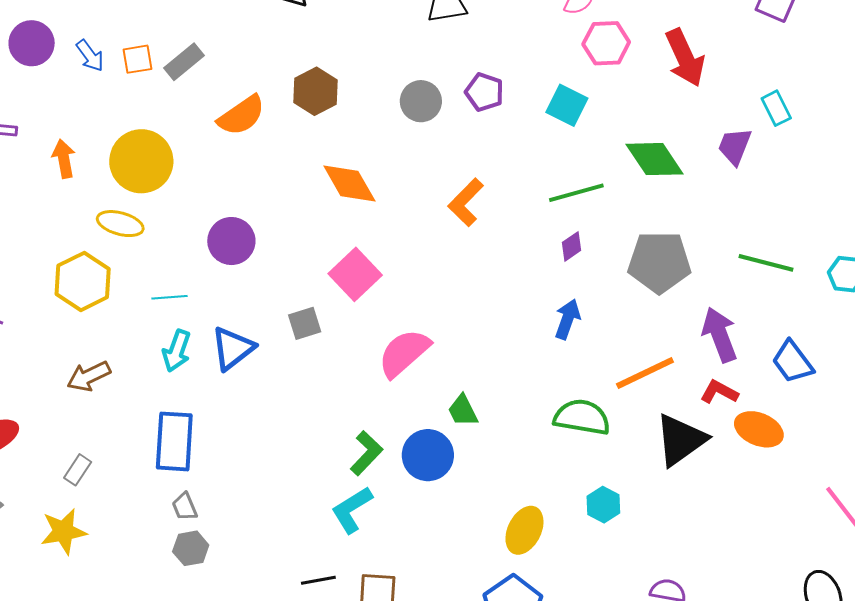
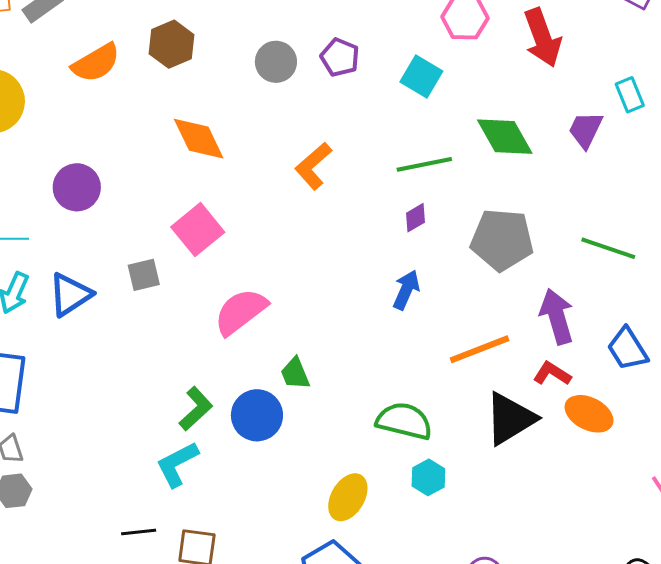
green semicircle: (582, 417) -> (404, 421), moved

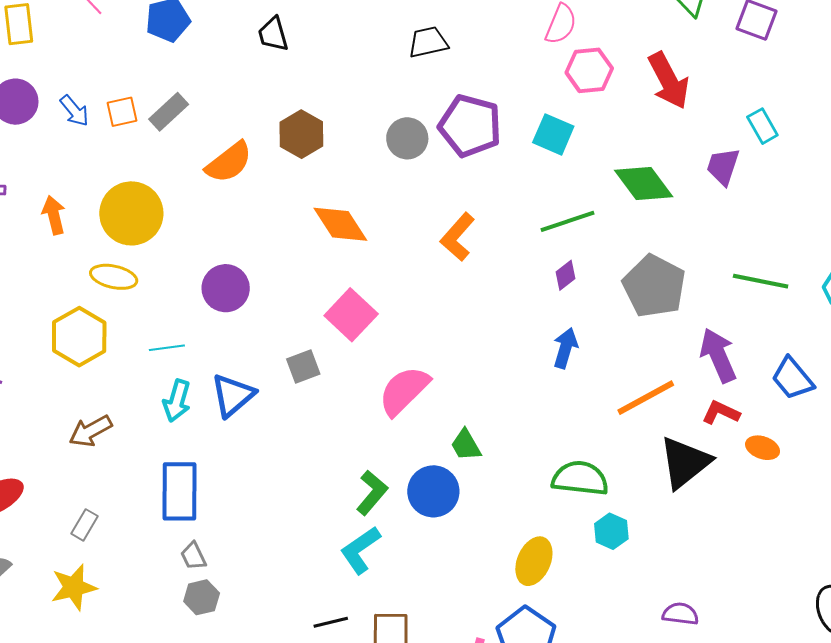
purple pentagon: (340, 57) -> (470, 126), size x1.6
gray pentagon: (502, 240) -> (654, 286), turned 30
orange ellipse: (589, 414) -> (763, 448), size x0.7

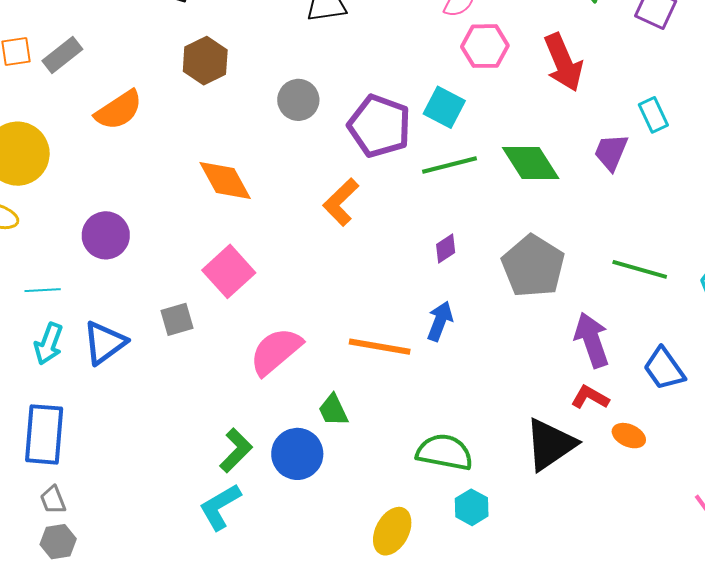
purple pentagon: (470, 126) -> (379, 126), moved
brown hexagon: (301, 134) -> (205, 61), moved
green line: (567, 221) -> (450, 165), moved
orange line: (646, 398) -> (380, 347), moved, turned 34

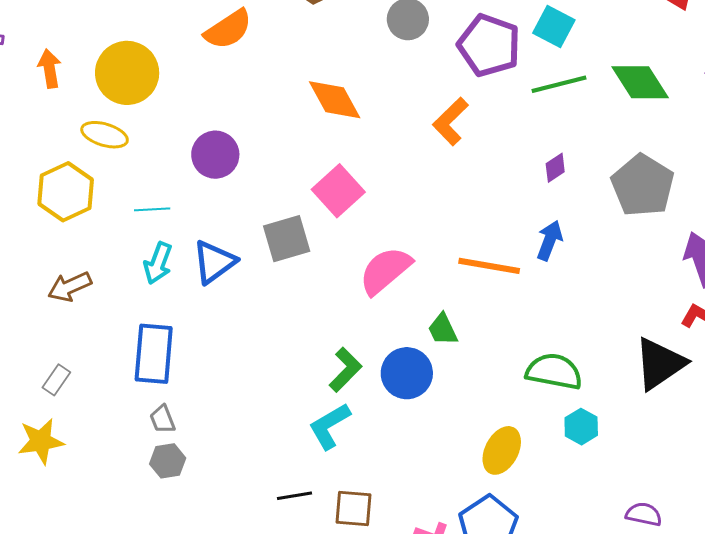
gray square: (177, 319) -> (287, 239), size x1.4

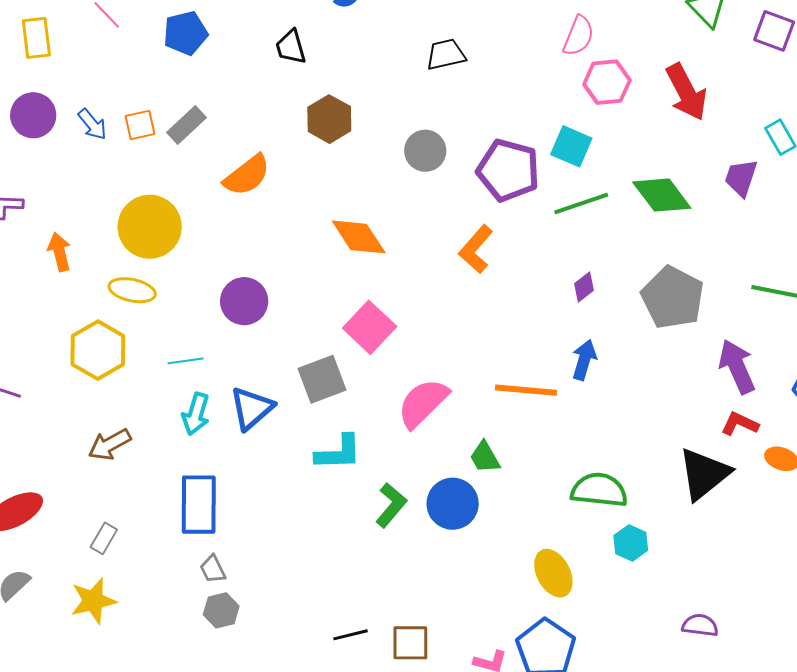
orange arrow: (50, 69) -> (59, 252), moved
cyan L-shape: (329, 426) -> (338, 453), moved, turned -147
yellow ellipse: (502, 450) -> (553, 573), turned -51

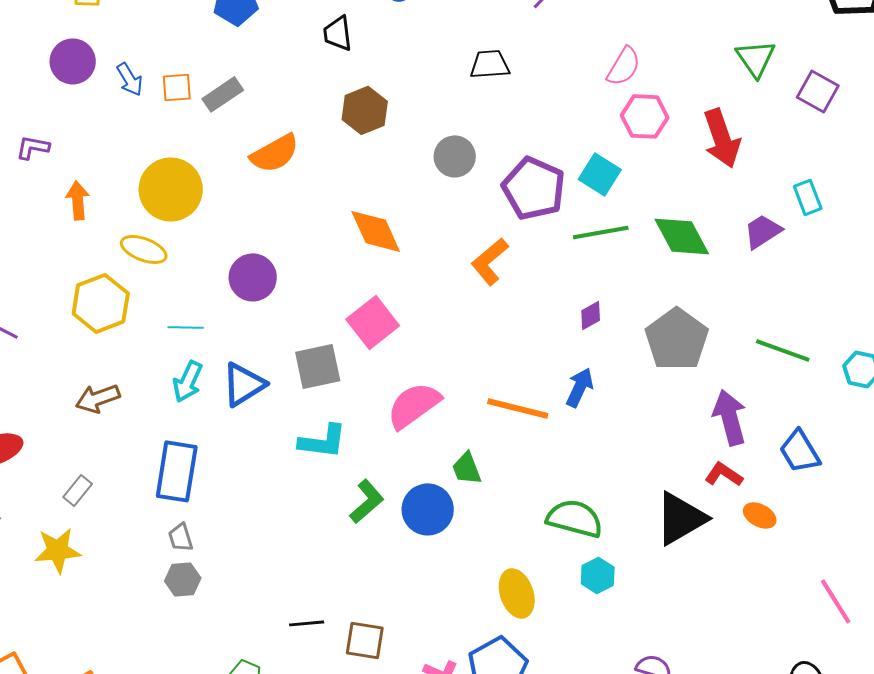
purple trapezoid: (741, 178) -> (763, 231), turned 30

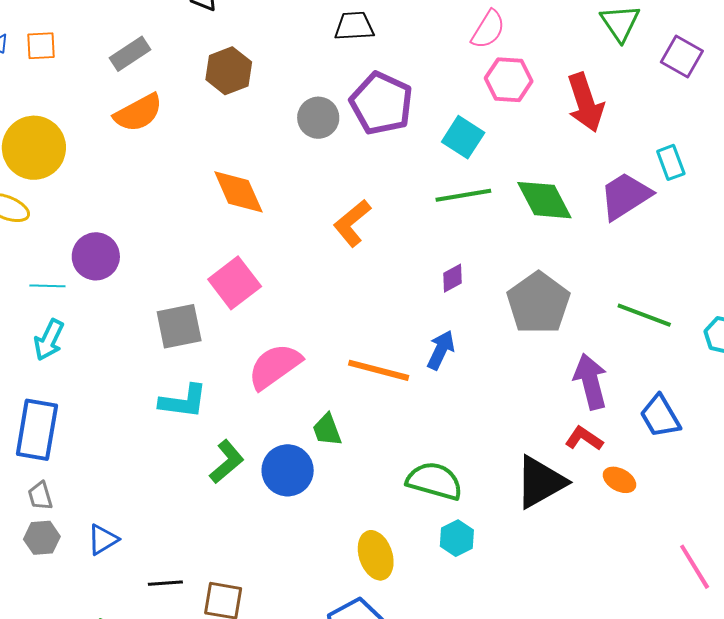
gray rectangle: (223, 94) -> (130, 54), moved
purple pentagon: (534, 188) -> (381, 103), moved
purple trapezoid: (763, 231) -> (625, 196), size x1.4
purple circle: (253, 277) -> (96, 256), moved
blue triangle: (244, 384) -> (103, 539), moved, size x0.7

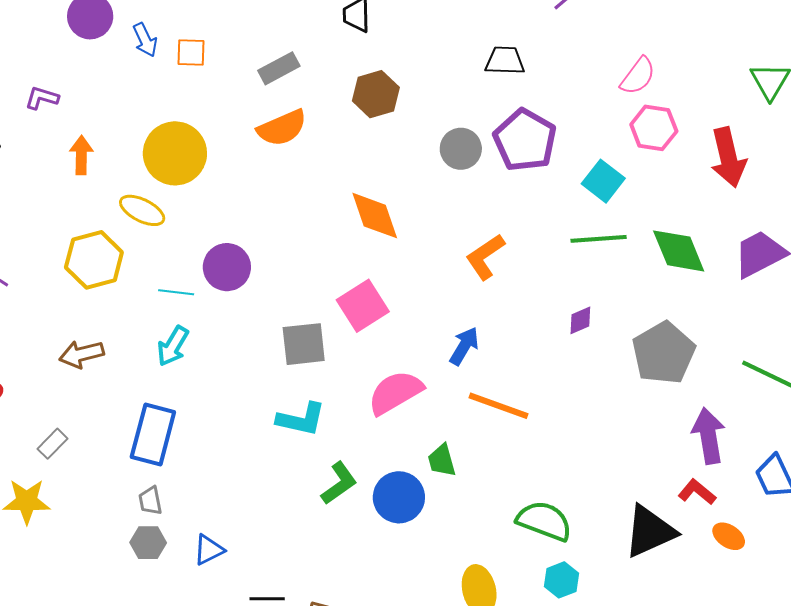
blue arrow: (441, 350) -> (464, 346), moved

